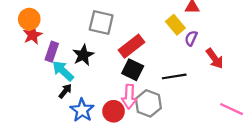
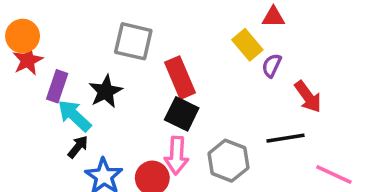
red rectangle: (131, 46) -> (180, 78), turned -75
black line: (174, 76) -> (286, 138), moved
gray hexagon: (148, 103) -> (228, 161), moved

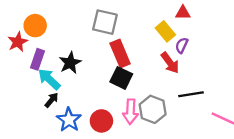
orange circle: (23, 36) -> (35, 26), moved
gray square: (133, 41) -> (105, 22), moved
red arrow: (308, 97) -> (170, 63), moved
pink arrow: (177, 155) -> (131, 112), moved

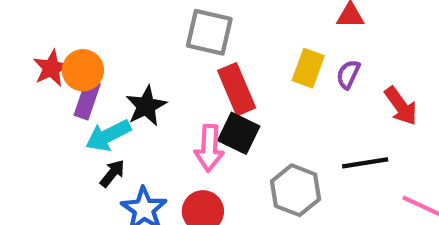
orange circle: (35, 26) -> (83, 70), moved
yellow rectangle: (165, 31) -> (308, 68), moved, turned 60
red arrow: (170, 63) -> (401, 106), moved
cyan arrow: (49, 79) -> (108, 135), turned -70
pink arrow: (131, 112) -> (209, 148), moved

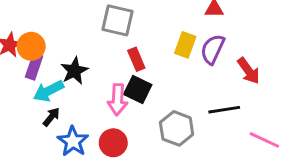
purple semicircle: (348, 74) -> (213, 49), size x1.5
red rectangle: (237, 89) -> (136, 59), size x0.7

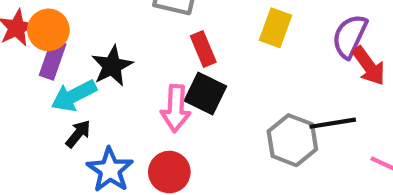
purple semicircle: (213, 49) -> (350, 36), moved
gray hexagon: (177, 128) -> (292, 140), moved

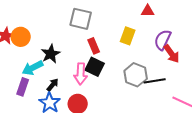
purple rectangle: (53, 60) -> (23, 87), moved
black arrow: (78, 134) -> (53, 85), moved
gray hexagon: (292, 140) -> (136, 75), moved

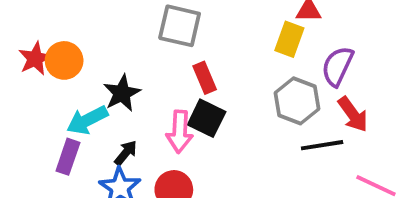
yellow rectangle: (128, 36) -> (289, 39), moved
red arrow: (172, 54) -> (353, 114), moved
gray hexagon: (136, 75) -> (297, 101), moved

